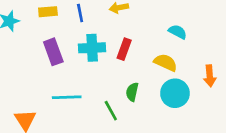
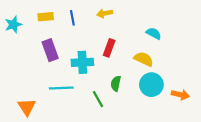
cyan cross: (92, 48) -> (82, 62), moved
orange arrow: (210, 76) -> (180, 95), moved, turned -72

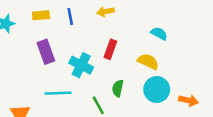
cyan cross: (82, 62) -> (81, 65), turned 30

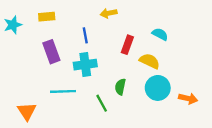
blue line: (70, 16) -> (85, 35), moved
red rectangle: (110, 49) -> (127, 45), moved
cyan cross: (81, 65) -> (85, 65), turned -35

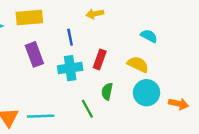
yellow rectangle: (47, 17) -> (29, 18), size x1.5
red rectangle: (127, 45) -> (100, 59), moved
cyan line: (63, 91) -> (41, 116), moved

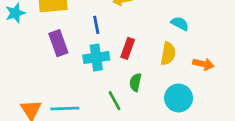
yellow semicircle: (138, 64) -> (168, 54), turned 75
cyan circle: (147, 93) -> (179, 98), moved
orange arrow: (179, 104) -> (203, 64), moved

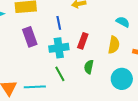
green line: (115, 101) -> (60, 74), moved

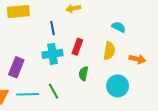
purple rectangle: (30, 37) -> (16, 67), moved, turned 42
green line: (60, 74) -> (54, 91), moved

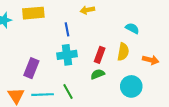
red rectangle: (77, 47) -> (100, 55), moved
green semicircle: (83, 74) -> (98, 74), turned 56

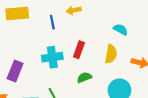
blue line: (67, 29) -> (52, 22), moved
red rectangle: (100, 55) -> (79, 50), moved

